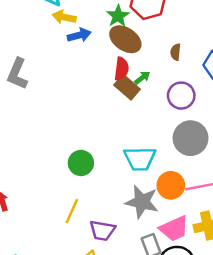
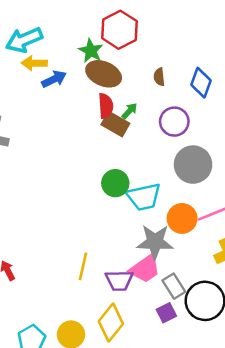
green circle: (81, 163) -> (115, 183), moved
pink trapezoid: (174, 229) -> (145, 269), moved

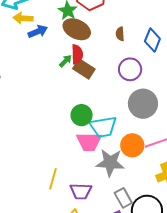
green arrow: (129, 111) -> (65, 61), moved
pink trapezoid: (145, 269) -> (89, 142), moved, turned 32

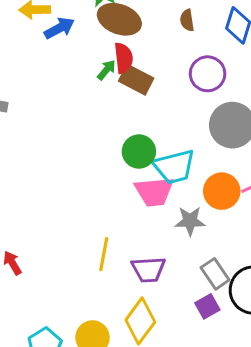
gray star: (110, 163) -> (190, 221), size x0.7

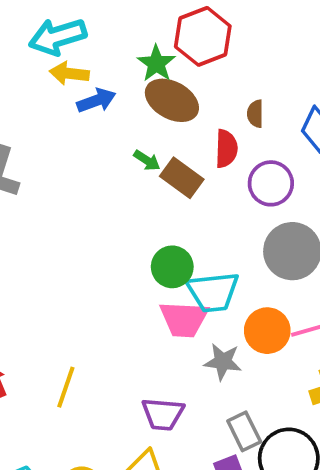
red semicircle: (124, 58) -> (226, 149), moved
green arrow: (106, 70) -> (147, 160), turned 75
yellow line: (104, 254) -> (66, 387), moved

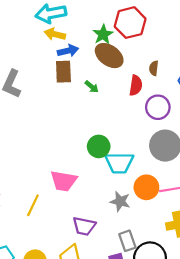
brown rectangle: (182, 178) -> (63, 72), moved, turned 45
pink trapezoid: (184, 319) -> (64, 181), moved

